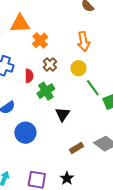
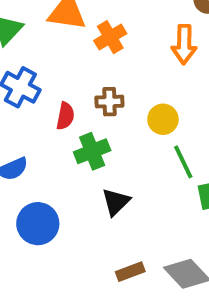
orange cross: (40, 40) -> (110, 37), moved
orange arrow: (84, 41) -> (184, 44), moved
brown cross: (50, 64) -> (109, 102), turned 32

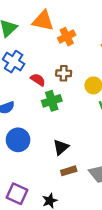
red semicircle: (65, 116) -> (38, 80), turned -72
black triangle: (116, 202) -> (61, 147), moved

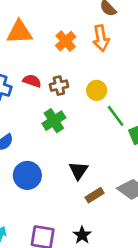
orange cross: (67, 37) -> (66, 41), moved
red semicircle: (38, 80) -> (32, 81), moved

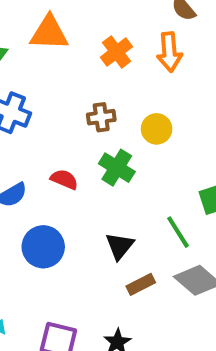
red semicircle: (32, 81) -> (64, 179), moved
green line: (116, 116) -> (178, 232), moved
green cross: (54, 121) -> (117, 168), moved, turned -30

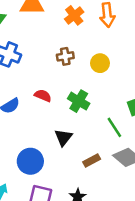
green cross: (117, 168) -> (79, 101), moved
black triangle: (120, 246) -> (63, 137), moved
blue circle: (43, 247) -> (30, 161), moved

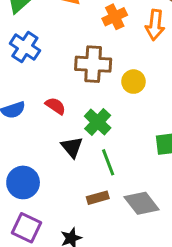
brown cross: (65, 56) -> (93, 64), size x1.6
green line: (114, 127) -> (108, 162), moved
black triangle: (63, 137) -> (72, 147), moved, turned -30

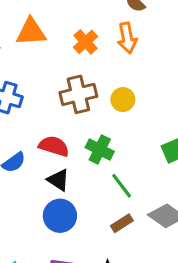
red semicircle: (55, 106) -> (54, 146), size x1.4
black triangle: (72, 147) -> (58, 180), moved
blue circle: (23, 182) -> (60, 216), moved

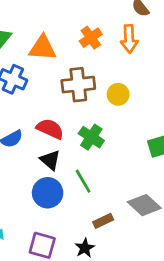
orange triangle: (31, 32) -> (43, 48), moved
green line: (122, 186) -> (83, 181), moved
brown rectangle: (122, 223) -> (103, 221), moved

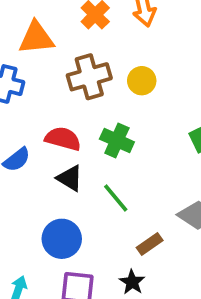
blue circle: (48, 193) -> (62, 239), moved

